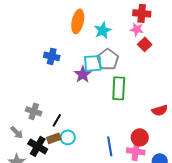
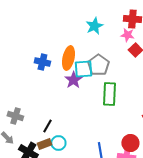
orange ellipse: (78, 21) -> (68, 58), moved
cyan star: (103, 30) -> (94, 26), moved
gray cross: (34, 111) -> (15, 116), moved

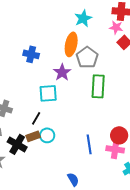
orange ellipse: (68, 58) -> (71, 44), moved
cyan square: (83, 69) -> (48, 93), moved

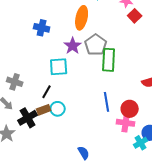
gray pentagon: (87, 57) -> (96, 45), moved
black cross: (17, 144) -> (28, 118), turned 30
blue line: (89, 144) -> (107, 102), moved

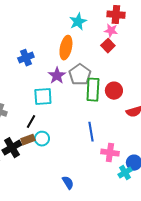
red square: (135, 16) -> (108, 46), moved
blue cross: (42, 28) -> (26, 58), turned -35
red circle: (130, 109) -> (114, 91), moved

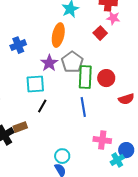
pink star: (111, 31) -> (113, 18), moved
black line: (31, 122) -> (42, 106), moved
blue line: (91, 132) -> (83, 107), moved
cyan circle: (42, 139) -> (62, 156), moved

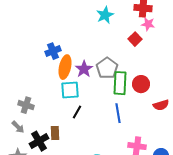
orange ellipse: (58, 35) -> (65, 67), moved
brown rectangle: (20, 127) -> (55, 133), turned -72

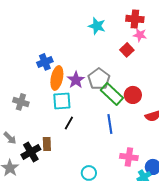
cyan star: (105, 15) -> (97, 26), turned -30
green rectangle: (120, 83) -> (112, 94), turned -50
gray cross: (26, 105) -> (21, 102), moved

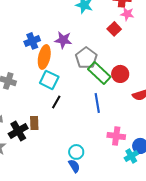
purple star: (76, 80) -> (63, 40), moved, turned -30
cyan square: (62, 101) -> (49, 80), turned 30

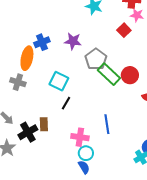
orange ellipse: (44, 57) -> (27, 58), moved
blue line: (97, 103) -> (107, 124), moved
pink cross: (116, 136) -> (80, 137), moved

